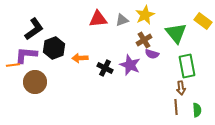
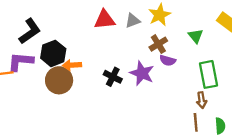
green triangle: (176, 33) -> (196, 36), size x0.6
orange arrow: (80, 58) -> (72, 65), moved
brown circle: (35, 82) -> (59, 80), moved

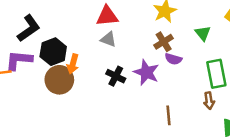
gray triangle: (133, 21) -> (108, 39), moved, turned 42
orange arrow: (72, 65) -> (73, 64), turned -72
brown line: (196, 122) -> (168, 115), moved

